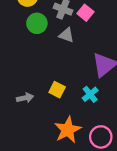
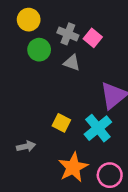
cyan cross: (90, 94) -> (98, 128), size x1.5
gray arrow: (25, 98) -> (26, 146), moved

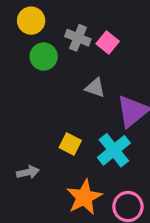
gray triangle: (72, 63) -> (95, 88), moved

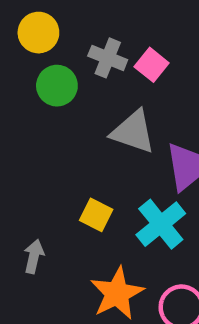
gray triangle: (95, 88) -> (133, 132), size x1.5
gray arrow: (28, 172) -> (34, 256), turned -65

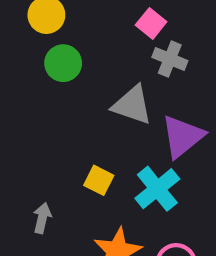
gray cross: (108, 58) -> (170, 59), moved
pink square: (152, 65) -> (151, 23), moved

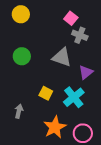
green circle: (63, 63) -> (22, 56), moved
purple triangle: (182, 136) -> (86, 72), size x0.7

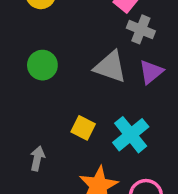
purple triangle: (86, 72) -> (151, 72), moved

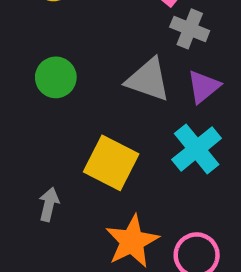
yellow square: (83, 128) -> (111, 163), size x1.6
cyan cross: (131, 135) -> (197, 149), moved

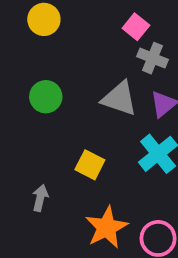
yellow square: (111, 163) -> (90, 165), size x0.7

